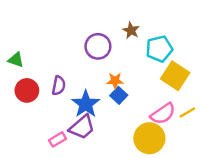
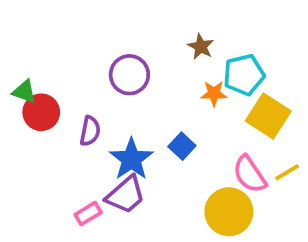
purple circle: (98, 46) -> (129, 75), moved
orange star: (115, 81) -> (214, 94), moved
red circle: (27, 90) -> (41, 112), moved
pink semicircle: (163, 114) -> (250, 174), turned 90

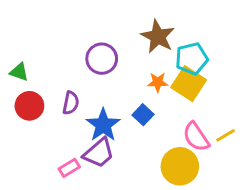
brown star: (201, 47) -> (158, 37), size x1.6
orange star: (214, 94) -> (158, 82), moved
red circle: (41, 112) -> (29, 106), moved
yellow square: (268, 116) -> (189, 84), moved

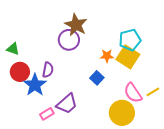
brown star: (158, 37) -> (76, 25), moved
blue star: (103, 125) -> (35, 85), moved

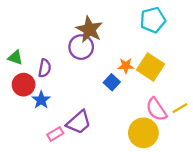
cyan pentagon: (130, 40) -> (153, 20), moved
purple semicircle: (48, 70) -> (45, 68), moved
blue square: (97, 78) -> (112, 82), moved
blue star: (35, 85) -> (41, 100), size x0.7

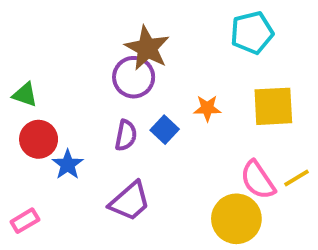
yellow square: (150, 67) -> (273, 106), moved, turned -36
purple semicircle: (45, 68) -> (126, 135), moved
blue square: (112, 82) -> (165, 130), moved
pink rectangle: (55, 134) -> (25, 221), moved

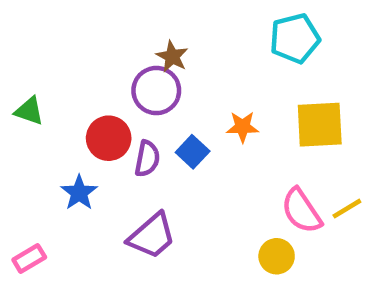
brown star: (147, 48) -> (172, 57), size x0.6
red circle: (39, 139) -> (109, 138), moved
yellow circle: (236, 219) -> (277, 256), size x0.6

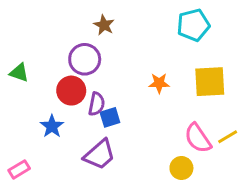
brown star: (172, 57) -> (104, 25), moved
purple circle: (156, 91) -> (85, 59), moved
blue square: (193, 152) -> (110, 117), moved, turned 30

